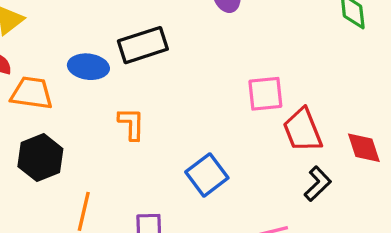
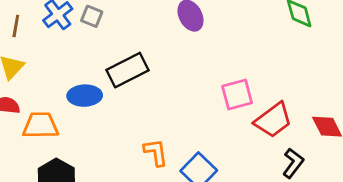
orange L-shape: (131, 124) -> (156, 152), moved
red trapezoid: (303, 130) -> (273, 120), turned -96

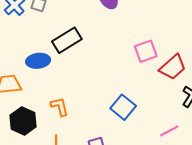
orange L-shape: (156, 152) -> (60, 107), moved

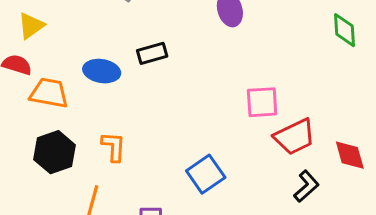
black rectangle: (67, 40) -> (152, 53), size x0.7

